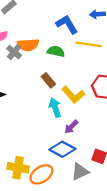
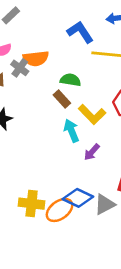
green semicircle: (56, 51) -> (70, 80), moved
blue diamond: (62, 149) -> (78, 198), moved

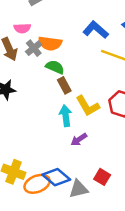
blue L-shape: (80, 32) -> (96, 30), turned -30
green semicircle: (70, 80) -> (55, 67), moved

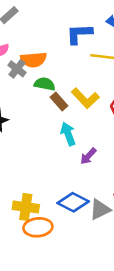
blue L-shape: (96, 30) -> (79, 34), turned -30
yellow L-shape: (88, 106) -> (85, 98), moved
orange ellipse: (37, 184) -> (38, 227), moved, turned 30

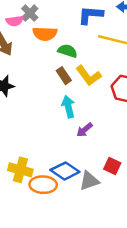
gray cross: (17, 69) -> (30, 13), moved
green semicircle: (45, 84) -> (67, 51), moved
orange ellipse: (38, 227) -> (43, 185), moved

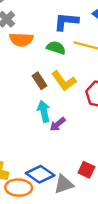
green semicircle: (67, 51) -> (56, 48), moved
purple arrow: (84, 130) -> (58, 124), moved

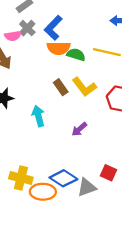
blue L-shape: (66, 22) -> (53, 28), moved, turned -50
orange semicircle: (21, 40) -> (59, 48), moved
cyan arrow: (44, 111) -> (38, 116), moved

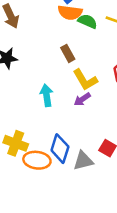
yellow L-shape: (84, 87) -> (85, 80), moved
cyan arrow: (38, 116) -> (47, 95), moved
blue diamond: (63, 178) -> (60, 149), turned 68

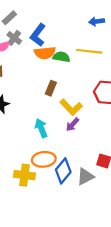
brown rectangle: (68, 53) -> (51, 88), turned 64
blue diamond: (60, 149) -> (63, 171), turned 35
orange ellipse: (37, 160) -> (44, 159), moved

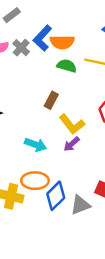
gray cross: (14, 38) -> (21, 48), moved
orange semicircle: (45, 53) -> (62, 42), moved
cyan arrow: (41, 128) -> (36, 145), turned 126

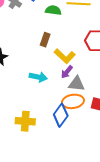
orange ellipse: (35, 181) -> (73, 101), moved
gray triangle: (80, 205) -> (77, 84), moved, turned 36

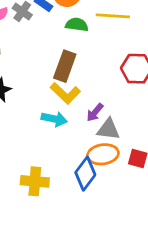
brown rectangle: (45, 40) -> (65, 66), size x1.5
yellow L-shape: (65, 56) -> (65, 93), moved

